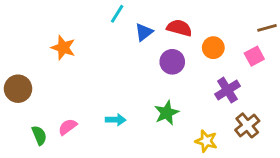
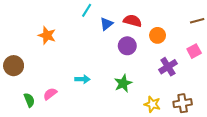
pink square: (254, 56) -> (194, 51), moved
cyan arrow: (116, 120) -> (82, 79), moved
brown cross: (247, 125) -> (183, 103), moved, turned 30

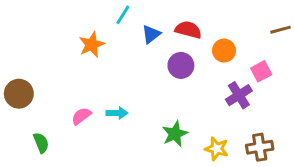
orange star: (47, 35) -> (92, 45), moved, turned 30
pink square: (194, 51) -> (261, 71), moved
green star: (123, 83) -> (175, 134), moved
pink semicircle: (50, 94) -> (81, 116), moved

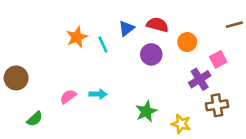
cyan line: (123, 15) -> (103, 44), moved, turned -56
green semicircle: (41, 143) -> (35, 119), turned 70
brown cross: (260, 147) -> (217, 105), moved

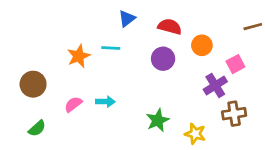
blue triangle: (126, 28) -> (127, 19), moved
orange star: (77, 37) -> (79, 56), moved
cyan line: (103, 44) -> (111, 48), turned -63
brown circle: (16, 78) -> (33, 84), moved

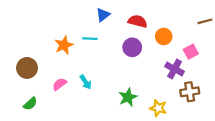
purple cross: (215, 86) -> (175, 69), turned -30
cyan arrow: (105, 102) -> (86, 82), turned 56

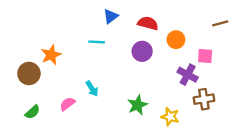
orange star: (64, 45) -> (51, 55), moved
pink square: (191, 52) -> (205, 56), turned 32
pink semicircle: (60, 84) -> (67, 104), moved

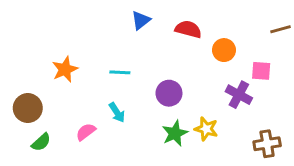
cyan line: (97, 42) -> (120, 72), moved
purple circle: (142, 51) -> (169, 93), moved
brown circle: (29, 73) -> (28, 108), moved
brown cross: (204, 99) -> (267, 144), moved
yellow star: (170, 117) -> (206, 129), moved

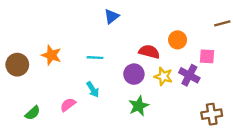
red semicircle: (188, 29) -> (149, 52), moved
orange star: (65, 69) -> (51, 55), turned -30
brown circle: (28, 108) -> (17, 65), moved
yellow star: (206, 129) -> (163, 76), moved

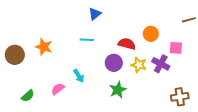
cyan line: (95, 58) -> (87, 40), moved

